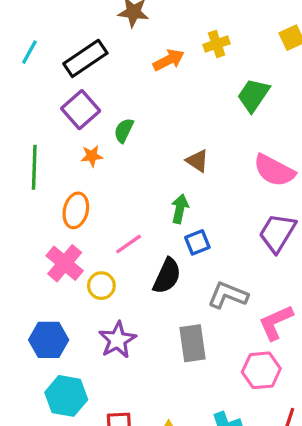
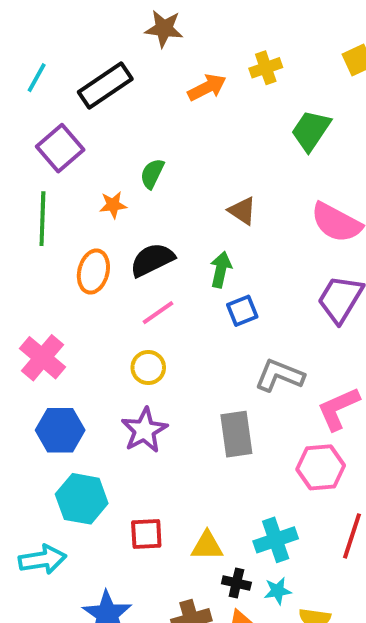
purple square: (81, 110) -> (60, 148), moved
pink cross: (65, 263) -> (42, 358), moved
black semicircle: (167, 276) -> (152, 260), moved, turned -141
yellow circle: (101, 286) -> (148, 368), moved

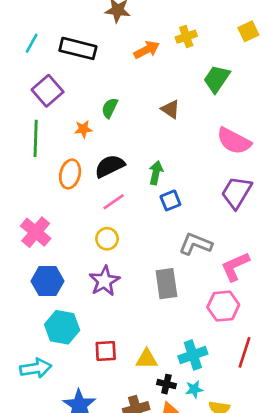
black rectangle: (105, 85) -> (78, 48), turned 48
brown triangle: (242, 211) -> (170, 109), moved

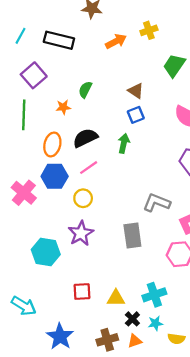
blue square: (170, 200) -> (136, 115), moved
blue hexagon: (48, 281) -> (55, 176), moved
cyan hexagon: (62, 327) -> (46, 252), moved
cyan arrow: (36, 368) -> (24, 306), turned 40
black cross: (166, 384) -> (132, 319), turned 32

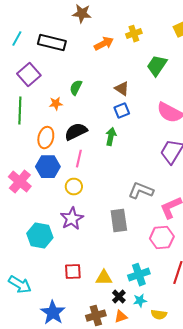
pink line: (89, 168) -> (79, 159), turned -42

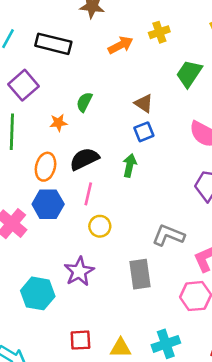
yellow circle: (74, 187) -> (100, 226), moved

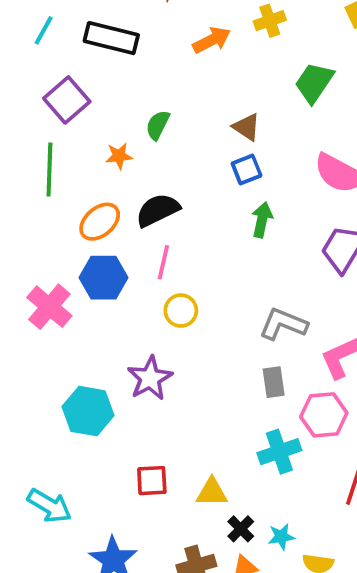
green arrow: (130, 165) -> (262, 220), moved
orange ellipse: (45, 167) -> (100, 222), turned 36
gray rectangle: (140, 274) -> (274, 382), moved, size x0.7
cyan cross: (166, 344) -> (279, 452), moved

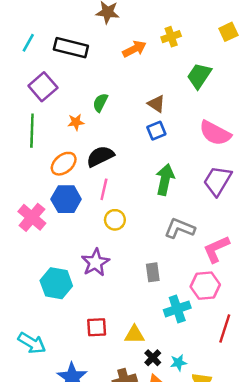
green arrow: (262, 220) -> (165, 180), moved, size x1.4
gray rectangle: (274, 382) -> (153, 272), moved

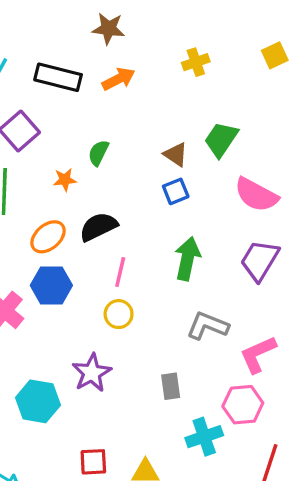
orange arrow: (134, 49) -> (119, 79), moved
green trapezoid: (199, 76) -> (221, 139), moved
pink line: (104, 189) -> (120, 272), moved

